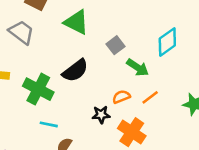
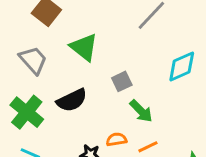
gray trapezoid: (21, 32) -> (33, 60), moved
cyan diamond: (167, 42) -> (182, 67), moved

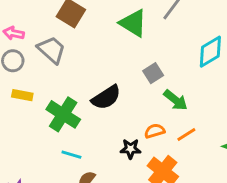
green triangle: (84, 47) -> (133, 23), moved
gray trapezoid: (33, 60) -> (52, 50), moved

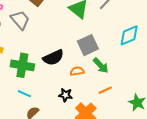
gray square: (153, 73) -> (88, 45), size x1.5
green cross: (63, 114) -> (22, 65), turned -30
orange semicircle: (155, 131) -> (77, 71), moved

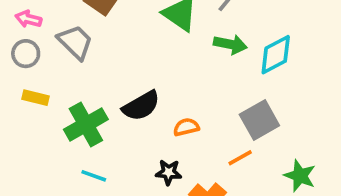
gray square: (88, 45) -> (259, 120), moved
green cross: (22, 65) -> (86, 124), turned -35
green arrow: (101, 66) -> (230, 44), moved, turned -30

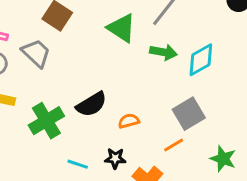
cyan line: (94, 176) -> (78, 164), moved

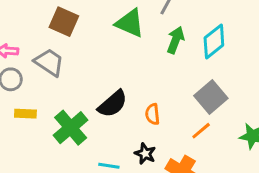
green arrow: (163, 52) -> (176, 40), turned -70
orange semicircle: (129, 121) -> (152, 114), turned -72
black star: (115, 158) -> (145, 154), turned 30

